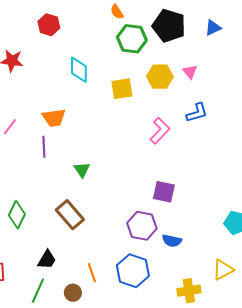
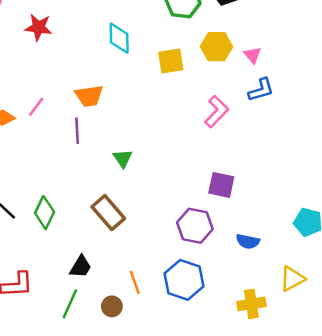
pink triangle: (190, 72) -> (253, 55), moved
blue semicircle: (172, 241) -> (248, 241), moved

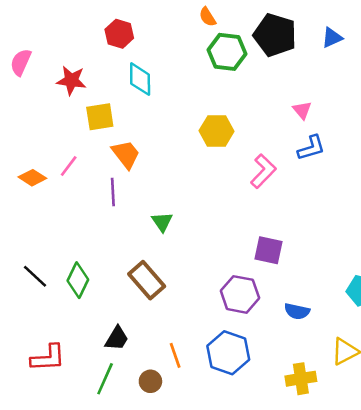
cyan diamond: (119, 38) -> (140, 79), moved
yellow hexagon: (217, 47) -> (217, 131), moved
yellow square: (171, 61) -> (100, 117), moved
orange trapezoid: (89, 96) -> (126, 154), turned -120

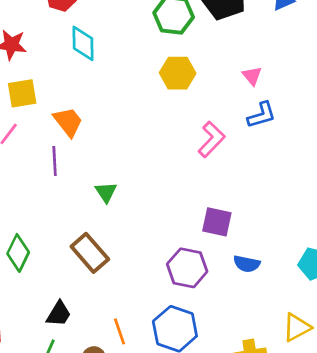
yellow square: (100, 117) -> (22, 93), moved
yellow hexagon: (217, 131) -> (178, 73), moved
blue semicircle: (297, 311) -> (247, 264), moved

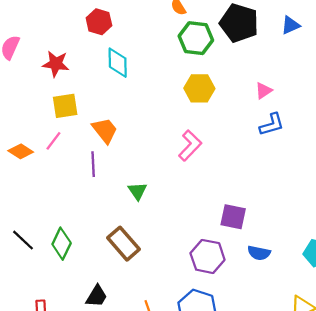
pink triangle: (252, 76) -> (264, 91), turned 36
pink L-shape: (211, 139) -> (190, 146), moved

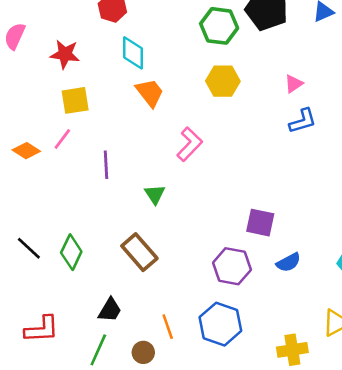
orange trapezoid: (105, 130) -> (150, 93), moved
pink L-shape: (190, 146) -> (190, 144), moved
blue semicircle: (259, 253) -> (289, 262), turned -40

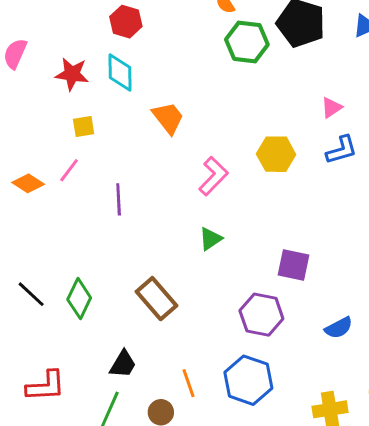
cyan diamond: (133, 53) -> (120, 73), moved
yellow hexagon: (223, 81) -> (276, 154), moved
yellow square: (75, 100) -> (84, 127), size x0.7
green triangle: (155, 194) -> (210, 239), moved, turned 30
blue semicircle: (289, 262) -> (339, 328), moved

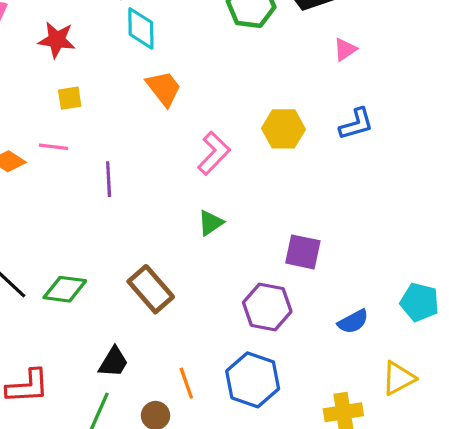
cyan diamond: (120, 73) -> (141, 28), moved
pink triangle: (331, 108) -> (345, 50), moved
pink line: (69, 170) -> (53, 147), turned 60
green diamond: (79, 299) -> (65, 289), turned 72

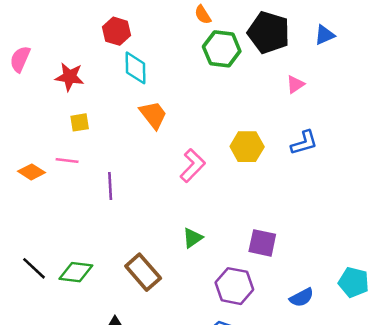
green triangle: (211, 223) -> (193, 238), moved

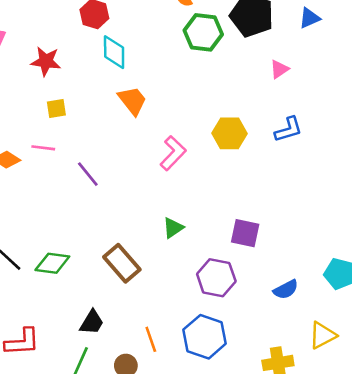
purple line: (110, 186) -> (88, 174), turned -36

